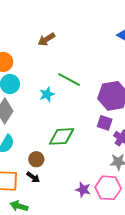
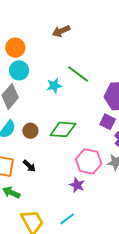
brown circle: (36, 159) -> (30, 131), moved
pink hexagon: (108, 188) -> (89, 161), moved

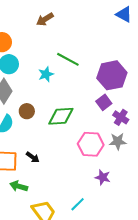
purple square: (108, 122) -> (104, 102), turned 35
brown circle: (30, 131) -> (27, 111), moved
purple star: (77, 185) -> (103, 177), moved

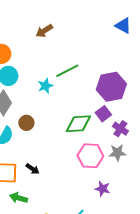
green line: (68, 59) -> (67, 71), turned -55
green diamond: (61, 116) -> (78, 124), moved

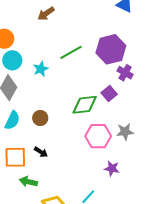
cyan star: (45, 86) -> (41, 69), moved
purple hexagon: (111, 87) -> (111, 49), moved
brown circle: (26, 123) -> (40, 118), moved
purple cross: (120, 129) -> (125, 73), moved

